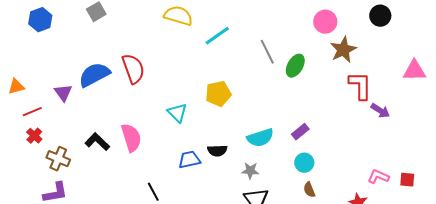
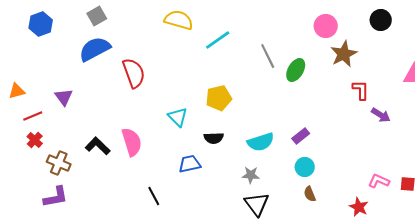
blue semicircle: (94, 75) -> (95, 49), moved
red L-shape: (360, 86) -> (361, 90), size x0.7
black semicircle: (217, 151) -> (214, 138), moved

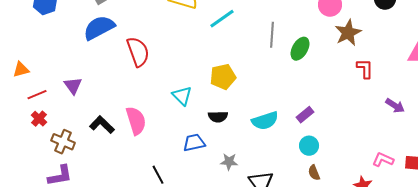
gray line: (268, 56) -> (272, 35), turned 30
purple triangle: (64, 97) -> (73, 86), moved
purple arrow: (381, 115) -> (395, 106), moved
gray star: (251, 175) -> (229, 162), moved

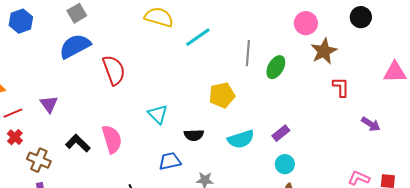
yellow pentagon: (223, 77) -> (222, 95), moved

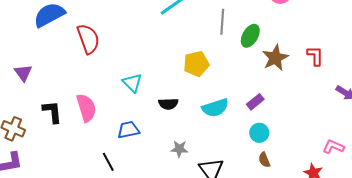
brown star: (324, 51) -> (275, 58), moved
black L-shape: (78, 143) -> (52, 112), turned 40
blue trapezoid: (170, 161) -> (128, 130), moved

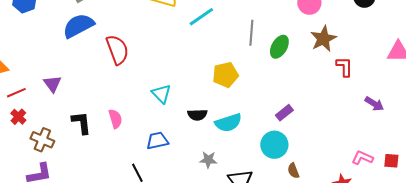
brown star: (275, 58) -> (323, 39), moved
pink semicircle: (86, 108) -> (115, 119), size x0.7
cyan semicircle: (215, 108) -> (228, 123), moved
cyan circle: (259, 133) -> (274, 145), moved, size x1.4

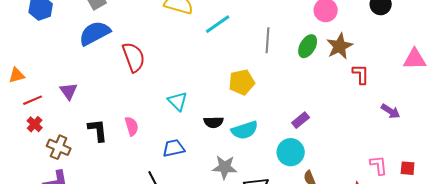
green ellipse: (279, 47) -> (308, 46), moved
pink L-shape: (362, 158) -> (379, 165), turned 60
gray star: (208, 160) -> (225, 167), size x1.4

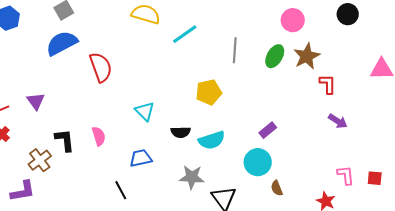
purple arrow: (391, 111) -> (338, 121), moved
brown cross: (59, 147) -> (40, 160), moved, turned 30

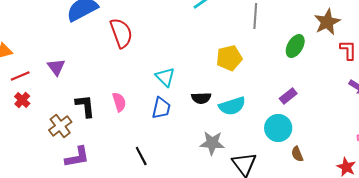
green ellipse: (275, 56) -> (295, 46), moved
blue trapezoid: (141, 158) -> (161, 108), moved, turned 115
purple L-shape: (23, 191) -> (77, 157), moved

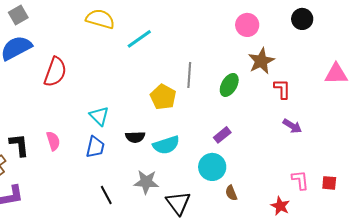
gray line: (255, 16) -> (189, 75), moved
red semicircle: (121, 33) -> (55, 72), turned 40
yellow pentagon: (229, 58) -> (163, 97), turned -30
black line: (141, 156) -> (106, 195), moved

